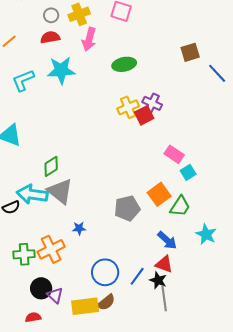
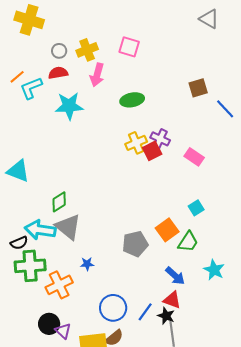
cyan L-shape: (23, 80) -> (31, 88), moved
pink rectangle: (174, 154) -> (194, 157), moved
green cross: (24, 254) -> (30, 266), moved, size x1.4

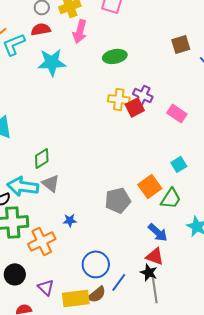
yellow cross: (136, 143) -> (119, 99), turned 30
gray triangle: (68, 227) -> (51, 183), size x0.7
blue line: (145, 312) -> (119, 282), moved
black circle: (49, 324) -> (15, 274), moved

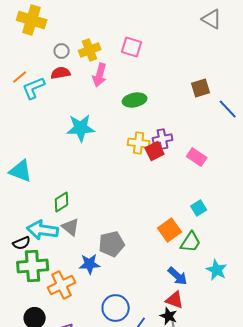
cyan star: (52, 62) -> (81, 128), moved
purple cross: (143, 95) -> (163, 139), turned -36
gray pentagon: (118, 200) -> (112, 244), moved
blue star: (70, 220) -> (90, 264), size x1.5

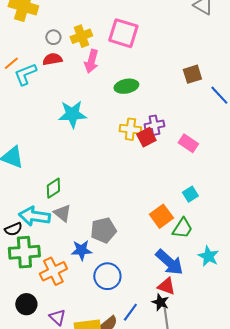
pink square: (132, 47) -> (123, 33), size x1.4
blue arrow: (178, 276) -> (169, 262), size x1.4
blue circle: (116, 308) -> (107, 276), moved

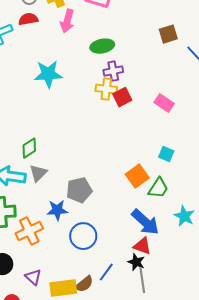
purple cross: (154, 125) -> (113, 71), moved
cyan square: (190, 194) -> (166, 154), turned -35
gray triangle: (62, 213) -> (38, 173), turned 36

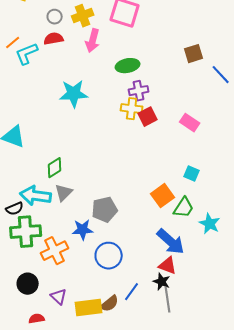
cyan star: (184, 216) -> (210, 224), moved

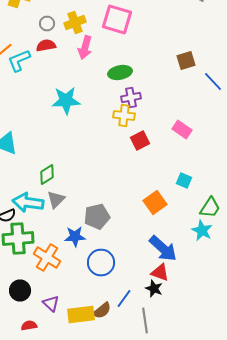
red square: (148, 117) -> (140, 140), moved
green trapezoid: (184, 208) -> (210, 208), moved
orange cross: (55, 251) -> (47, 258), turned -32
gray line: (168, 300) -> (145, 320), moved

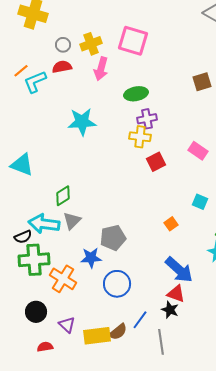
orange square: (155, 202) -> (171, 224), size x0.6

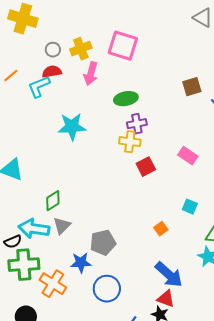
cyan L-shape: (35, 82) -> (39, 87), moved

